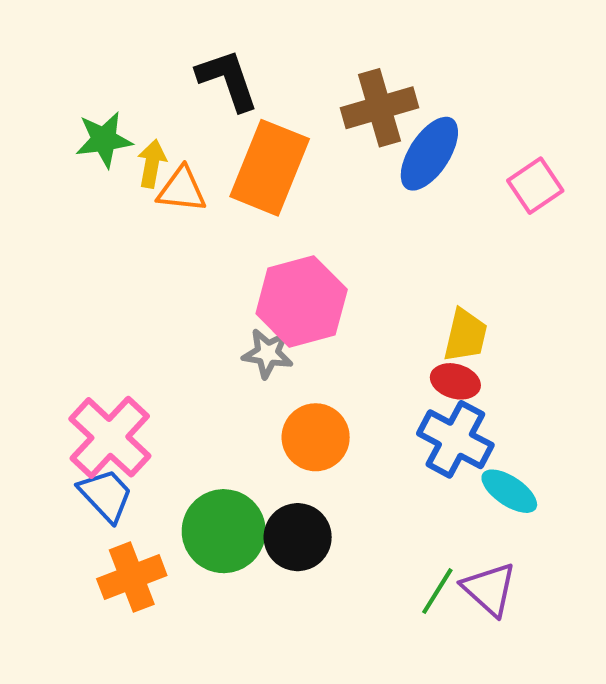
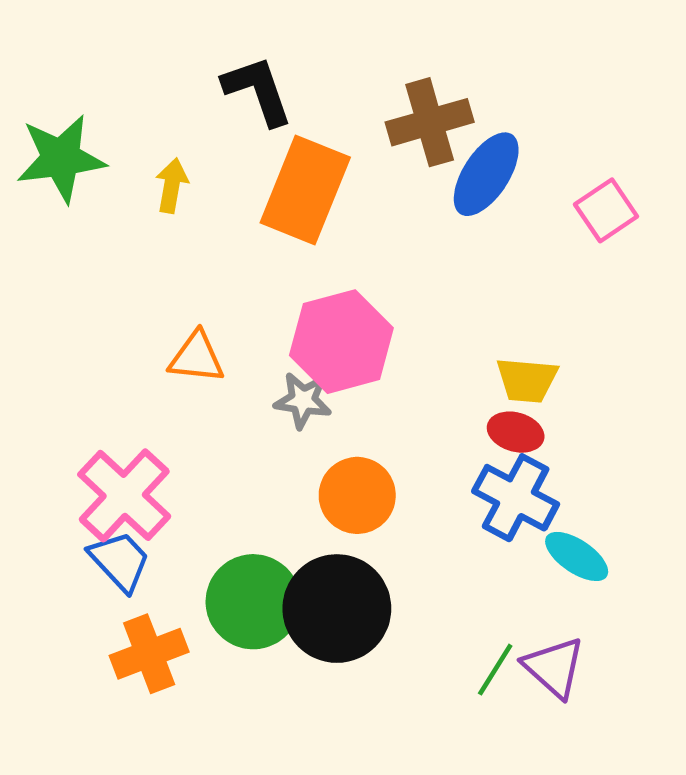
green star: (104, 140) -> (61, 158), moved, size x1.4
orange triangle: (182, 190) -> (197, 357), moved
yellow trapezoid: (465, 335) -> (527, 380), turned 82
black circle: (298, 537) -> (337, 609), size x1.4

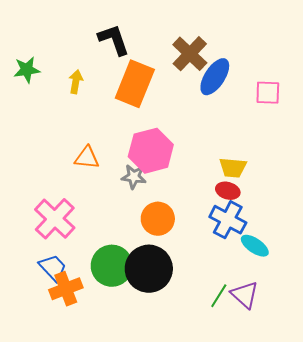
brown cross: (430, 122) -> (190, 54), turned -30
green star: (61, 158) -> (27, 70), size x0.7
pink square: (606, 210) -> (268, 93), turned 36
blue trapezoid: (120, 561) -> (53, 268), moved

